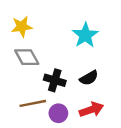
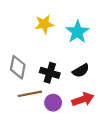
yellow star: (22, 27) -> (44, 24), moved
gray diamond: (27, 57) -> (18, 67), moved, turned 40

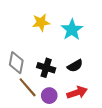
brown line: (30, 94) -> (28, 87), turned 60

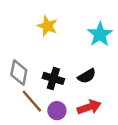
yellow star: (41, 22) -> (47, 26), turned 30
cyan star: (72, 30) -> (100, 34), moved

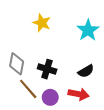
black semicircle: (87, 76) -> (86, 71), moved
red arrow: (89, 107) -> (79, 94), turned 30

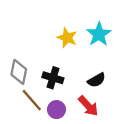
yellow star: (42, 23) -> (67, 38), moved
red arrow: (79, 94) -> (88, 106), turned 36

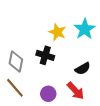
black cross: (53, 78) -> (45, 55), moved
brown line: (32, 100) -> (15, 88), moved

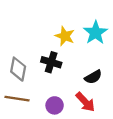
brown line: (15, 88) -> (17, 99), turned -40

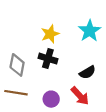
yellow star: (65, 36) -> (50, 34), moved, turned 30

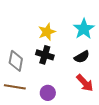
black semicircle: (87, 72) -> (82, 57), moved
red arrow: (80, 96) -> (85, 83), moved

